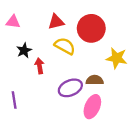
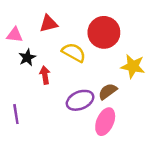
pink triangle: (13, 22) -> (15, 35), moved
red triangle: (56, 22) -> (49, 24), moved
brown semicircle: (95, 80) -> (108, 91), turned -35

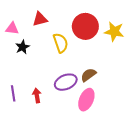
yellow semicircle: (74, 52) -> (61, 43), turned 42
yellow star: (133, 66) -> (114, 32), moved
red arrow: (45, 75) -> (37, 95), moved

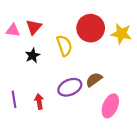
red triangle: (40, 19) -> (34, 27), moved, turned -35
black star: (22, 47) -> (33, 56), moved
pink ellipse: (86, 100) -> (110, 106), moved

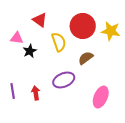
red triangle: (34, 27) -> (40, 20), moved, turned -35
pink triangle: (13, 30) -> (17, 38), moved
brown semicircle: (94, 80) -> (86, 58), moved

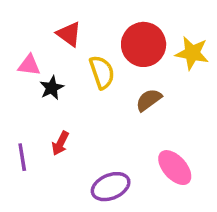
purple ellipse: (64, 80) -> (111, 187), moved
red arrow: (36, 93) -> (60, 143), moved, turned -144
pink ellipse: (101, 97) -> (175, 168), turned -65

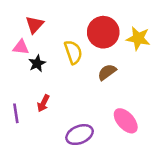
red triangle: (69, 34) -> (35, 25), moved, turned 36

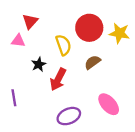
black star: (37, 63) -> (39, 64), moved
red arrow: (43, 103) -> (58, 79), moved, size x1.5

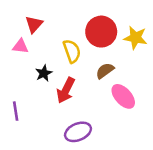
pink ellipse: (109, 104) -> (123, 96), moved

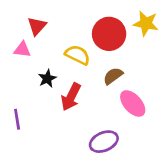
yellow star: (135, 38) -> (146, 23), moved
yellow semicircle: (72, 51) -> (78, 55), turned -45
purple ellipse: (78, 132) -> (104, 142), moved

